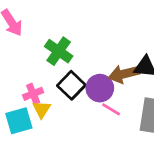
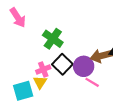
pink cross: (33, 94) -> (43, 70), moved

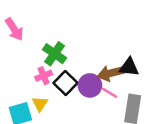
pink cross: (43, 70) -> (44, 76), moved
pink line: (92, 82) -> (109, 93), moved

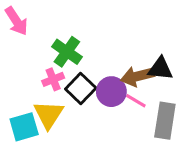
yellow triangle: (40, 104) -> (49, 115), size x1.5

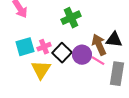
green cross: (67, 52) -> (71, 18), moved, turned 30
brown arrow: (137, 76) -> (99, 45), turned 80
cyan square: (24, 127) -> (25, 47), moved

